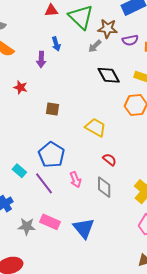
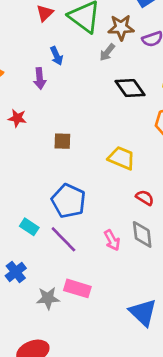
red triangle: (51, 11) -> (45, 13), turned -32
pink arrow: (75, 180) -> (112, 240), moved
blue triangle: (84, 228) -> (143, 312), moved

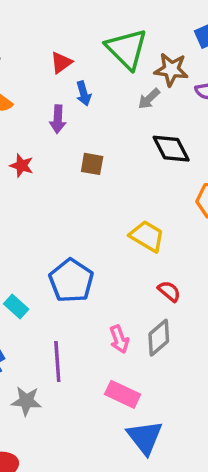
red triangle: (45, 13) -> (61, 62), moved
brown square: (62, 141) -> (92, 164), moved
gray diamond: (142, 234) -> (159, 338), turned 48
purple line: (63, 239) -> (57, 362), moved, turned 32
pink rectangle: (77, 288) -> (123, 394), moved

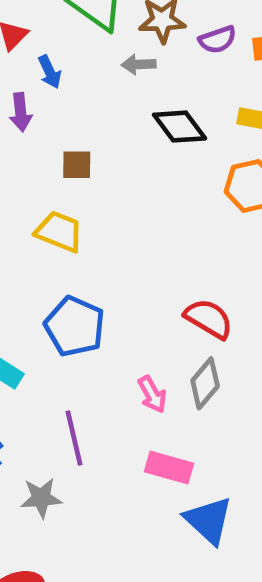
gray arrow: (149, 99) -> (139, 64), turned 50
yellow trapezoid: (147, 236) -> (59, 232), moved
red semicircle: (169, 291) -> (209, 319), size x1.5

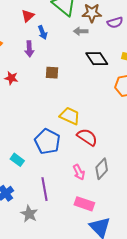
yellow trapezoid: (59, 232) -> (70, 116), moved
red semicircle: (209, 319) -> (87, 137), moved
gray star: (41, 498) -> (29, 214), turned 30

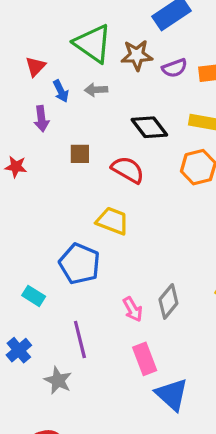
gray arrow: (81, 31) -> (96, 90), moved
red semicircle: (87, 137) -> (128, 170), moved
pink rectangle: (84, 204) -> (145, 359), turned 54

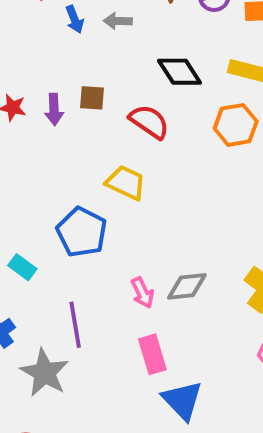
purple arrow: (41, 119) -> (54, 109), moved
gray diamond: (168, 301) -> (187, 286), turned 40
gray star: (58, 380) -> (45, 373), size x1.4

